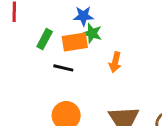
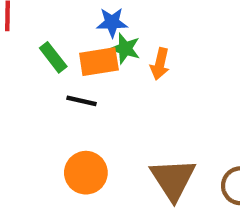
green rectangle: (45, 39) -> (53, 57), turned -66
orange arrow: (115, 62) -> (160, 64), moved

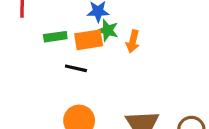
green rectangle: (53, 57) -> (55, 37), turned -60

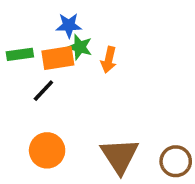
black line: (76, 68) -> (43, 91), turned -60

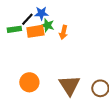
black line: (43, 91) -> (27, 19), moved

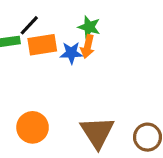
blue star: (41, 13) -> (71, 53), moved
green star: (47, 25) -> (89, 27), moved

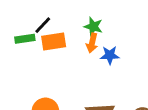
blue star: (71, 53) -> (110, 55), moved

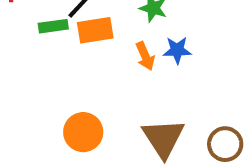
orange arrow: (92, 43) -> (145, 56), moved, turned -36

